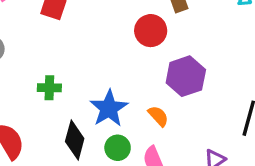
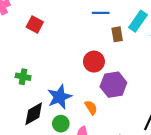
red circle: (151, 31) -> (94, 62), moved
black diamond: (75, 140) -> (34, 114), turned 35

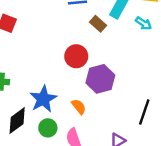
brown rectangle: (117, 34) -> (98, 24), turned -32

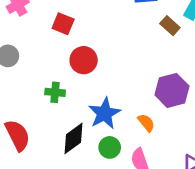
red circle: (76, 56) -> (84, 60), moved

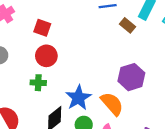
red circle: (84, 60) -> (46, 56), moved
orange semicircle: (146, 123) -> (112, 104), size x1.6

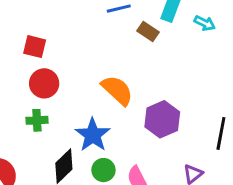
purple hexagon: (131, 77) -> (162, 119), moved
orange semicircle: (112, 104) -> (117, 90), moved

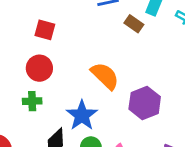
red square: (35, 47) -> (45, 30), moved

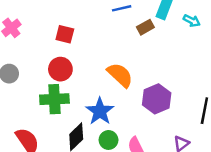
brown rectangle: (134, 24) -> (145, 27), turned -63
green cross: (32, 101) -> (54, 99), size x1.6

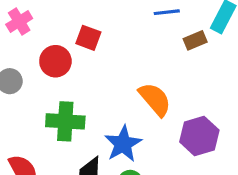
red circle: (60, 69) -> (55, 61), moved

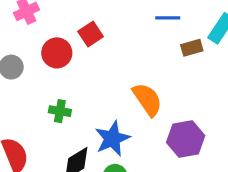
red square: (88, 38) -> (91, 34), turned 30
green cross: (65, 121) -> (60, 111), size x0.6

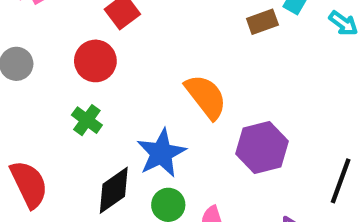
red circle: (57, 53) -> (95, 61), moved
green cross: (60, 111) -> (87, 120), turned 30

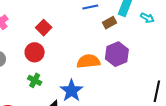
orange semicircle: (206, 97) -> (88, 61), turned -50
purple hexagon: (262, 148) -> (117, 54), moved

